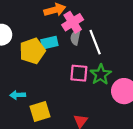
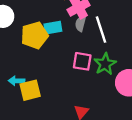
yellow square: (40, 112) -> (30, 90), moved

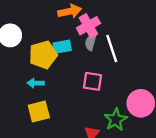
green star: (105, 64) -> (116, 120), moved
cyan arrow: (17, 81) -> (36, 83), moved

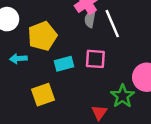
cyan rectangle: (62, 47) -> (64, 64), moved
cyan arrow: (36, 83) -> (18, 59), moved

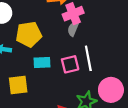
white line: (112, 24) -> (88, 58), moved
pink square: (95, 59) -> (70, 64), turned -30

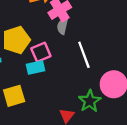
pink square: (70, 64) -> (41, 52), moved

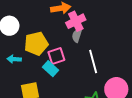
cyan rectangle: (35, 67) -> (51, 69), turned 49

